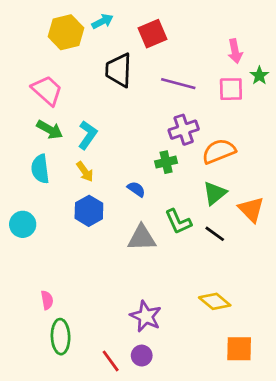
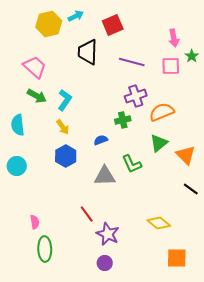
cyan semicircle: (40, 169) -> (18, 125), moved
blue semicircle: (136, 189) -> (101, 140), turned -56
black line: (215, 234) -> (191, 189), moved
red line: (111, 361) -> (87, 214), moved

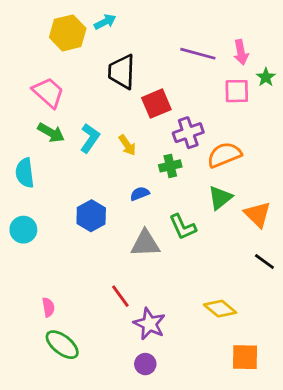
red square: (113, 25) -> (156, 104), moved
purple line: (132, 62) -> (198, 54), moved
yellow arrow: (63, 127) -> (127, 145), moved
green ellipse: (45, 249) -> (62, 345), turned -50

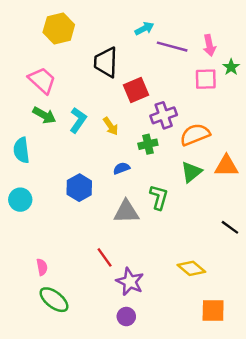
cyan arrow: (105, 22) -> (144, 29), moved
orange triangle: (258, 214) -> (226, 166), moved, turned -45
green L-shape: (183, 227) -> (159, 197), turned -140

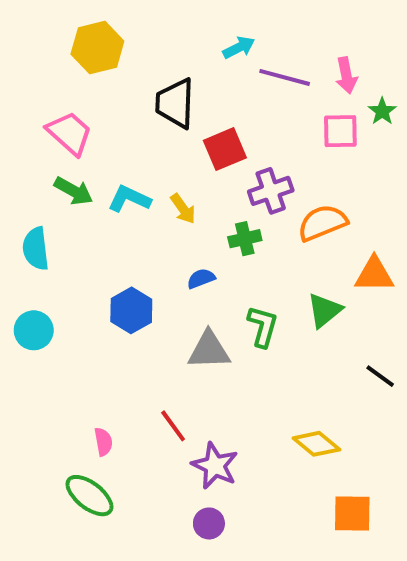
cyan L-shape: (78, 120) -> (129, 199), turned -100
green triangle: (191, 172) -> (324, 310), moved
pink semicircle: (42, 267) -> (103, 442), moved

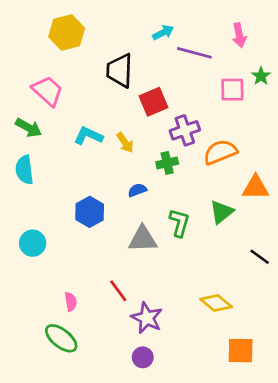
pink arrow: (346, 75) -> (239, 35), moved
green arrow: (74, 191) -> (29, 128), moved
cyan circle: (34, 330) -> (33, 243), moved

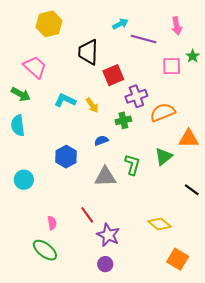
orange square: (241, 351) -> (178, 259), turned 30

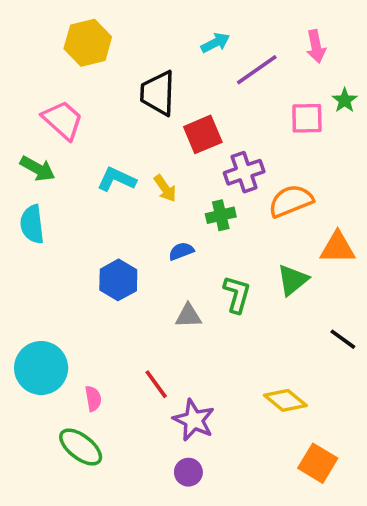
purple line: (143, 39) -> (257, 70), turned -50
gray triangle: (105, 177) -> (188, 316), size x0.7
cyan circle: (24, 180) -> (41, 368), moved, size x1.5

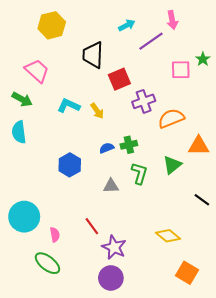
pink arrow: (316, 46) -> (172, 20), moved
green cross: (221, 215) -> (129, 145), moved
purple circle: (188, 472) -> (111, 278), size x1.5

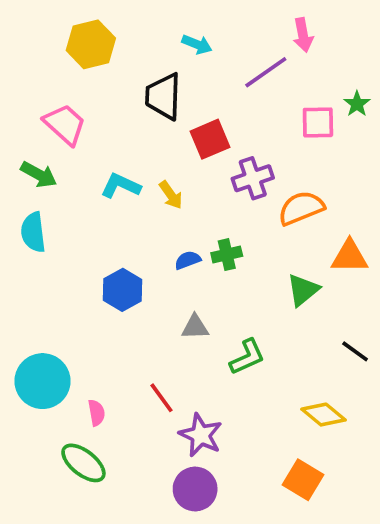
cyan arrow: (127, 25) -> (197, 44), moved, turned 49
green L-shape: (139, 173) -> (247, 357), moved, turned 50
yellow diamond: (168, 236) -> (323, 415), moved
orange square: (187, 273) -> (303, 480), moved

